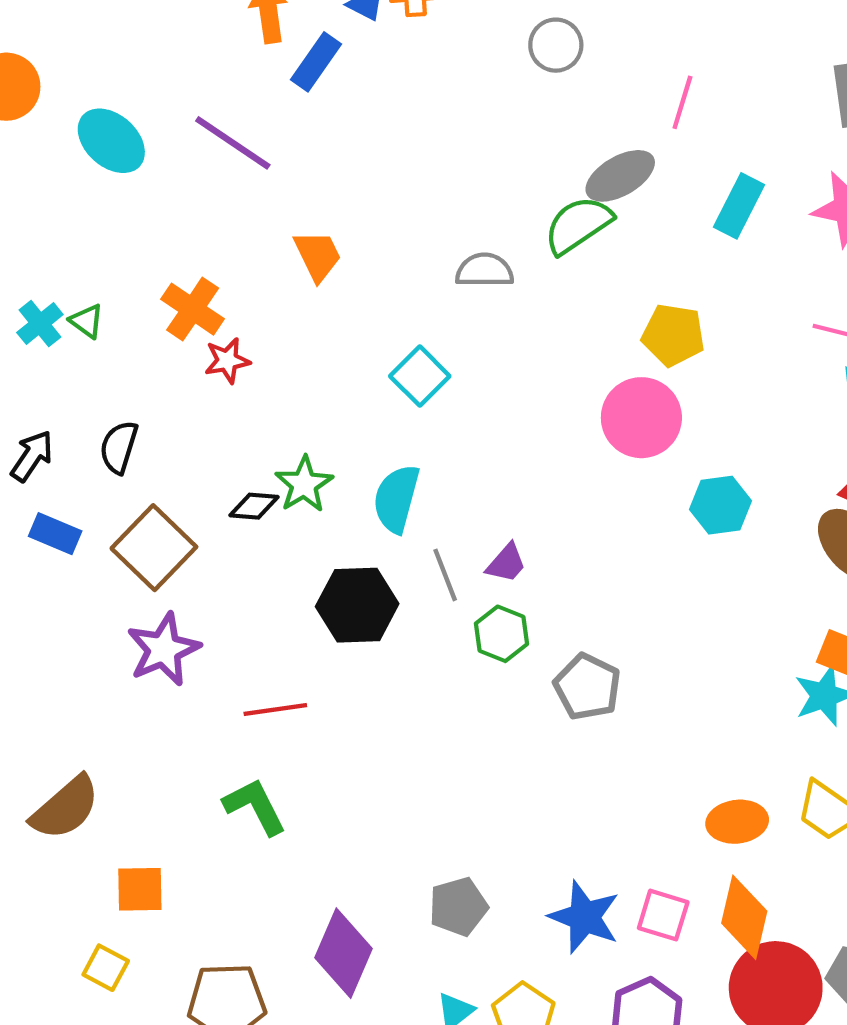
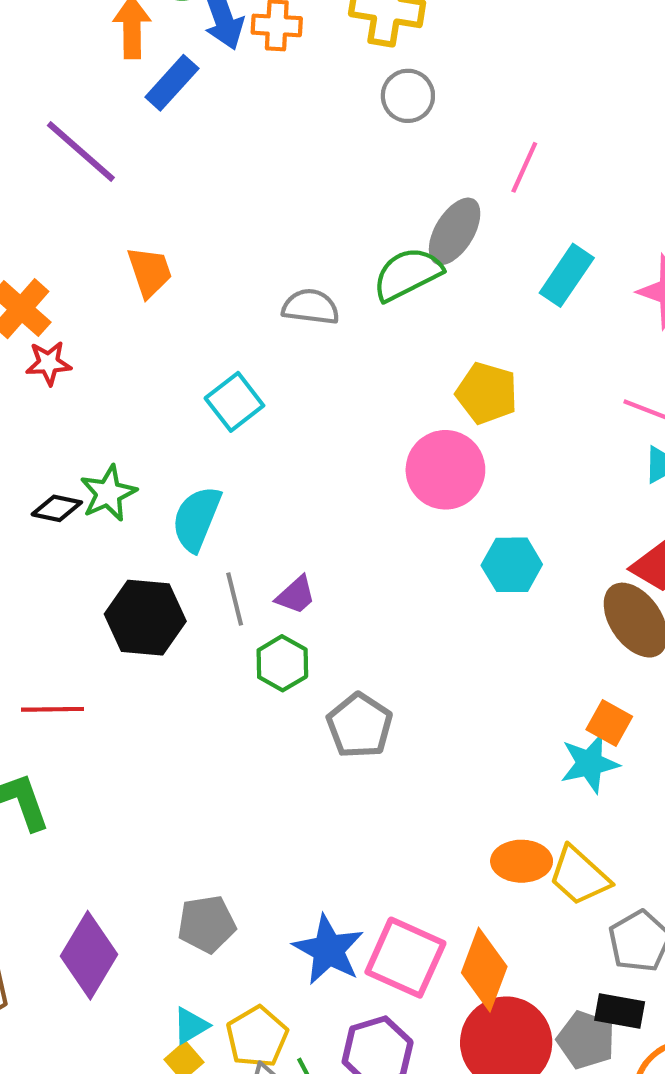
gray ellipse: (620, 176) -> (455, 231), turned -36
orange ellipse: (737, 822) -> (522, 861), moved
pink square: (663, 915) -> (405, 958), size x1.5

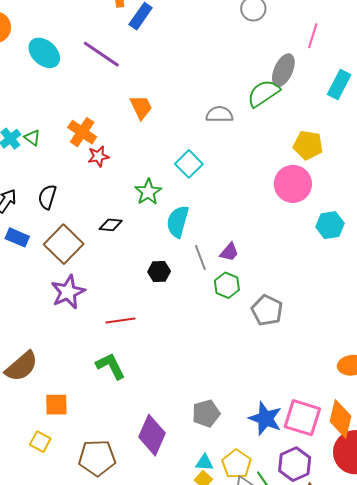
green star: (108, 493) -> (148, 192), moved
black hexagon: (145, 618) -> (159, 272), size x0.6
cyan triangle: (191, 1026) -> (204, 463), turned 42

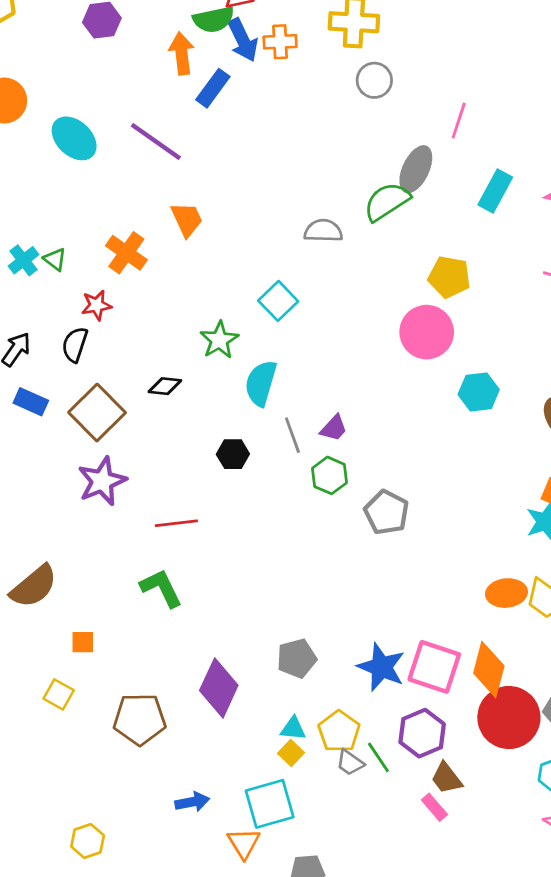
orange trapezoid: (141, 107) -> (187, 219), moved
red star: (98, 156) -> (97, 305), moved
orange square: (56, 405) -> (83, 642), size x0.7

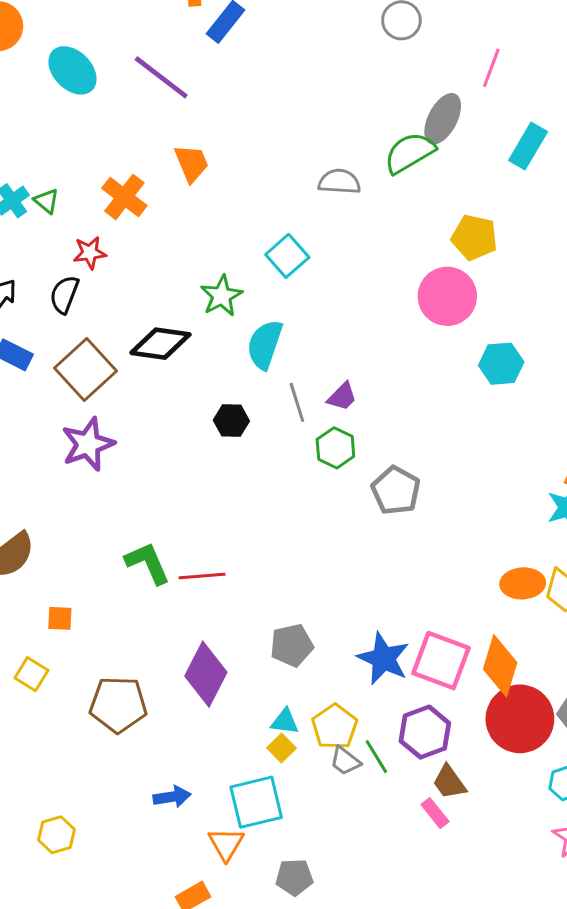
black diamond: (165, 386) -> (160, 344), size x1.6
red line: (176, 523) -> (202, 576), moved

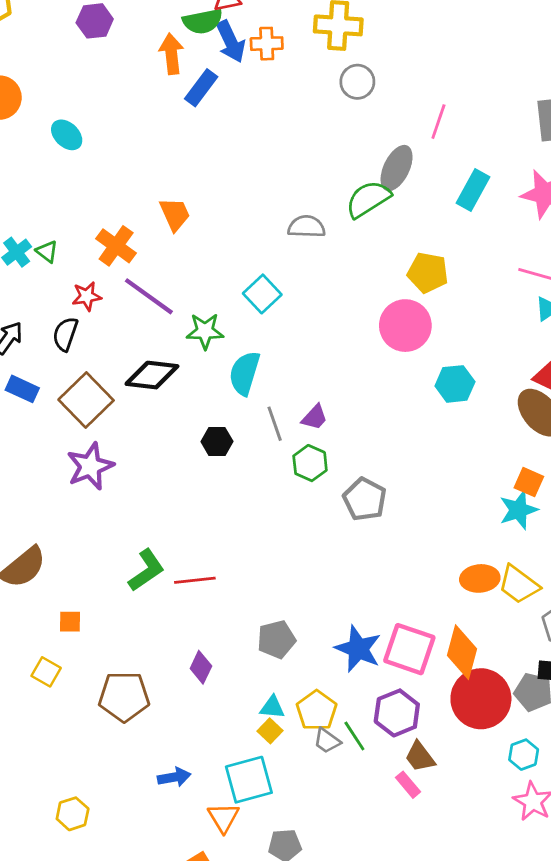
cyan ellipse: (73, 70) -> (67, 135), size x0.7
purple line: (161, 77) -> (149, 296), moved
green star: (222, 296) -> (205, 331), turned 30
green L-shape: (148, 563) -> (146, 570), turned 81
purple diamond: (206, 674) -> (201, 667), size x0.6

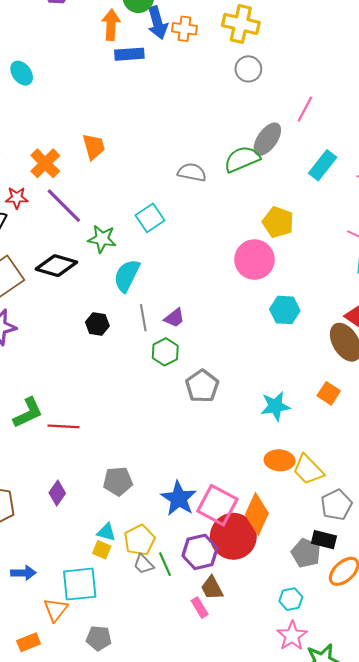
blue rectangle: (201, 88) -> (129, 54), turned 40
cyan star: (518, 510) -> (275, 406), moved
red circle: (481, 699) -> (233, 536), moved
yellow square: (270, 731) -> (102, 550), turned -30

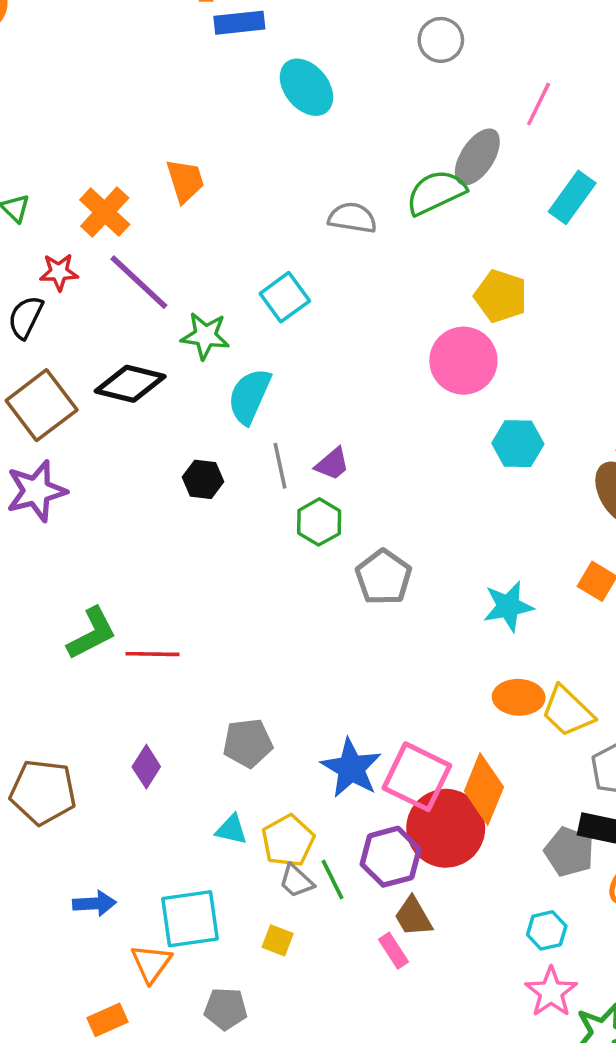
cyan ellipse: (22, 73) -> (306, 87), moved, size x1.4
yellow square: (102, 550) -> (278, 940), moved

